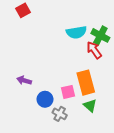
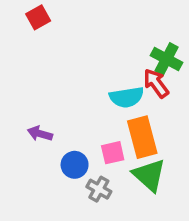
cyan semicircle: (76, 32) -> (127, 97), moved
green triangle: (90, 106) -> (149, 175), size x1.5

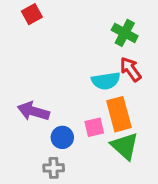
green cross: (166, 59) -> (125, 33), moved
purple arrow: (40, 134) -> (33, 111), size x1.5
gray cross: (99, 189) -> (54, 168), moved, turned -30

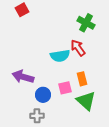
red arrow: (130, 69) -> (78, 48), moved
cyan semicircle: (106, 81) -> (60, 56), moved
orange rectangle: (119, 114) -> (82, 79), size x0.6

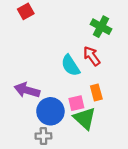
cyan semicircle: (60, 56) -> (70, 65), turned 66
blue circle: (43, 95) -> (50, 111), size x1.5
green triangle: (86, 101) -> (85, 118), moved

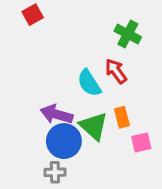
purple arrow: (27, 90) -> (56, 114), moved
pink square: (76, 103) -> (141, 143), moved
green triangle: (85, 118) -> (94, 126), moved

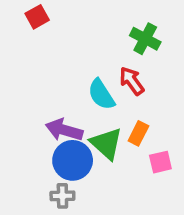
orange rectangle: (122, 117) -> (138, 133), turned 42

